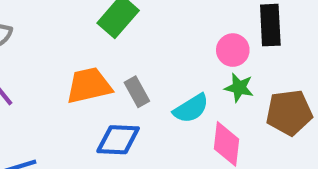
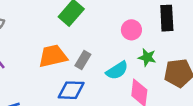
pink circle: (233, 50) -> (131, 30), moved
gray rectangle: (137, 92) -> (83, 60), turned 60

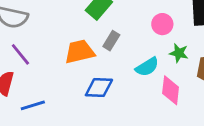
gray rectangle: (83, 60) -> (111, 41), moved

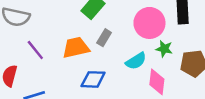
pink circle: (162, 24) -> (149, 23), size x1.6
purple line: (20, 54) -> (35, 50), moved

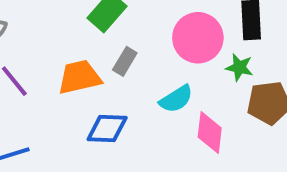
green star: (164, 49) -> (239, 67), moved

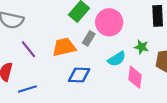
pink circle: (198, 38) -> (109, 22), moved
green star: (239, 67) -> (141, 47), moved

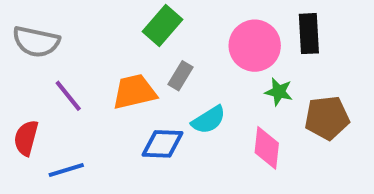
pink circle: (109, 22) -> (255, 46), moved
cyan semicircle: (117, 59) -> (209, 120), moved

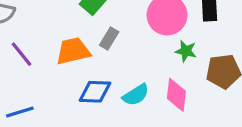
cyan semicircle: (209, 120) -> (136, 95), moved

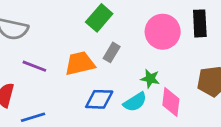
green star: (186, 51) -> (150, 79), moved
purple line: (21, 54) -> (34, 66), turned -30

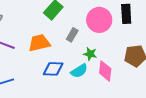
gray rectangle: (112, 52) -> (72, 35), moved

